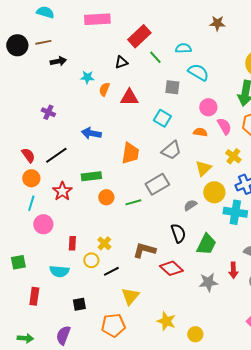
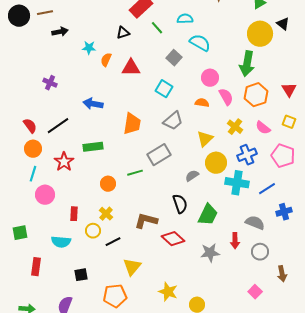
gray square: (172, 87) -> (174, 58), turned 35
orange circle: (106, 197) -> (108, 184), moved

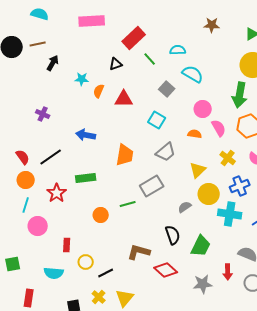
black arrow: (60, 32) -> (53, 63), turned -49
yellow cross: (106, 214) -> (99, 297), moved

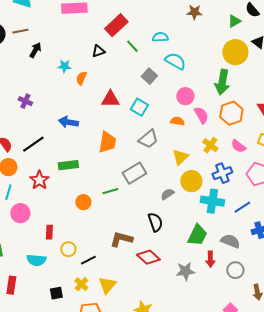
red triangle: (124, 99) -> (110, 99), moved
green trapezoid: (201, 246) -> (197, 235), moved

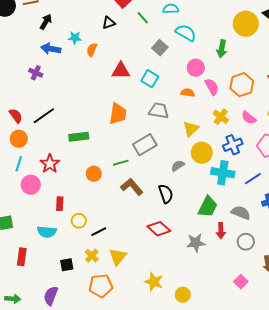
green arrow: (222, 82) -> (222, 49), moved, size x0.7
blue arrow: (68, 122) -> (51, 49), moved
gray trapezoid: (148, 139) -> (159, 111), turned -130
red star: (39, 180) -> (50, 164), moved
brown L-shape: (121, 239) -> (132, 187), moved, turned 35

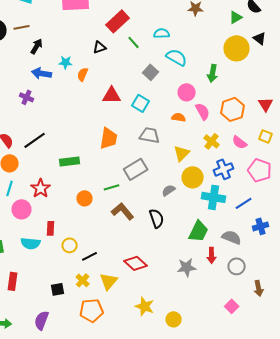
red diamond: (159, 229) -> (136, 263), moved
cyan semicircle: (47, 232) -> (31, 243), moved

